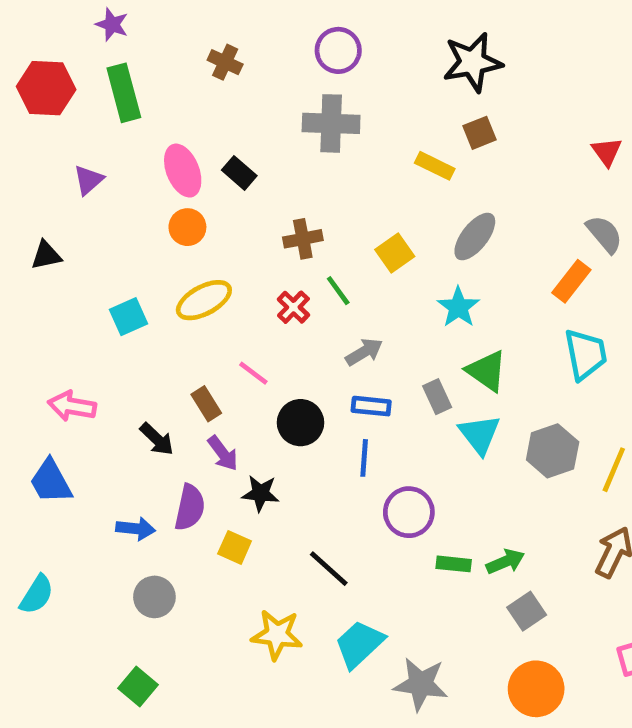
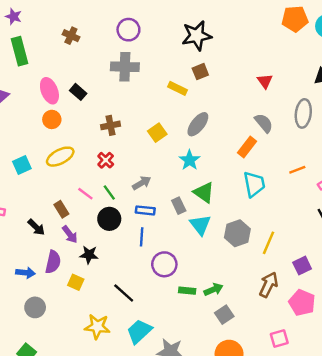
green line: (338, 291) -> (109, 192), moved

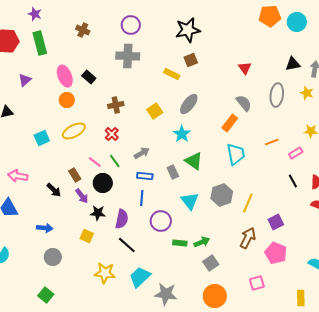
black circle: (109, 219) -> (103, 183), moved
cyan triangle: (200, 225) -> (190, 201), moved
purple semicircle: (53, 262) -> (122, 219), moved

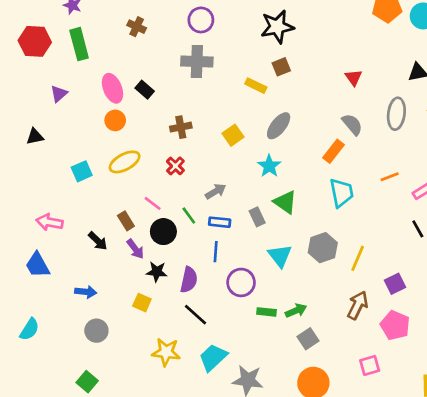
green line: (115, 161) -> (189, 215), moved

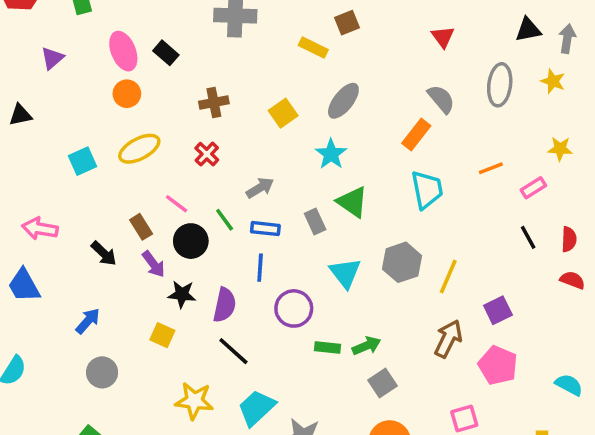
blue arrow: (86, 292) -> (88, 321), turned -55

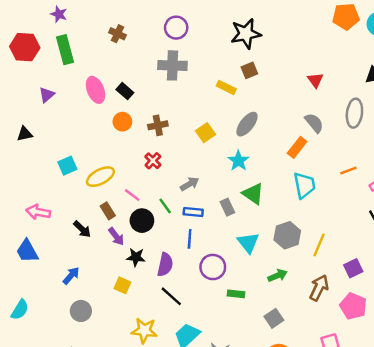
orange circle: (127, 94) -> (122, 122), moved
yellow ellipse: (139, 149) -> (100, 177), moved
green arrow: (367, 346) -> (278, 276), moved

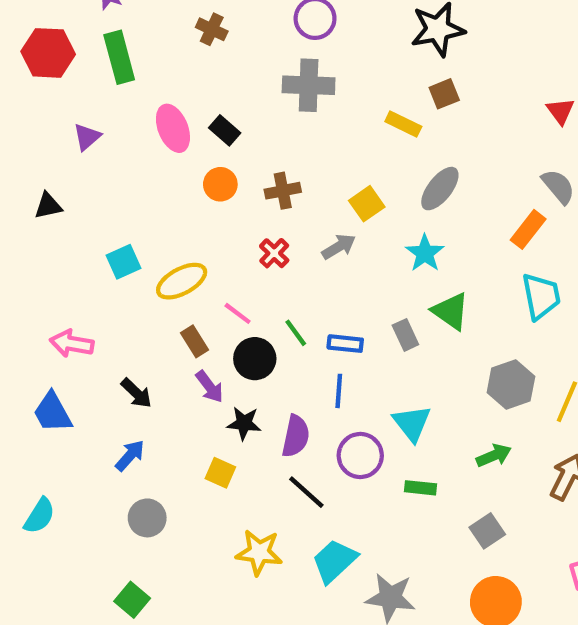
gray arrow: (190, 184) -> (339, 247), moved
black arrow: (82, 229) -> (136, 393), moved
cyan triangle: (248, 243) -> (412, 423), moved
purple circle: (213, 267) -> (360, 456), moved

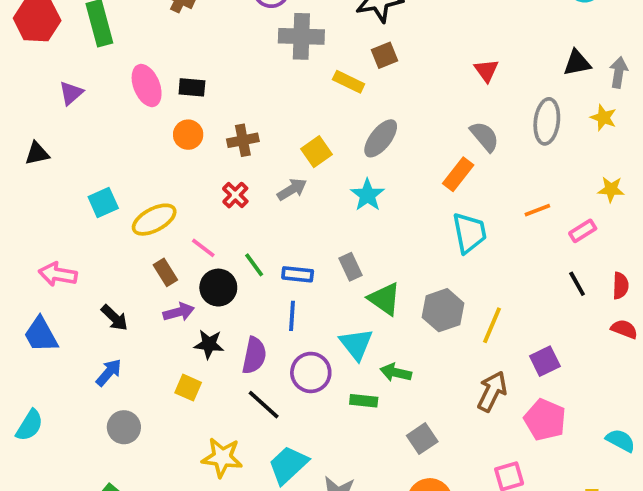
gray cross: (309, 85) -> (301, 36), moved
black rectangle: (225, 130) -> (192, 87), turned -36
green triangle: (451, 311) -> (384, 299), moved
purple arrow: (210, 387) -> (179, 312), turned -68
green arrow: (494, 456) -> (396, 372), moved, turned -144

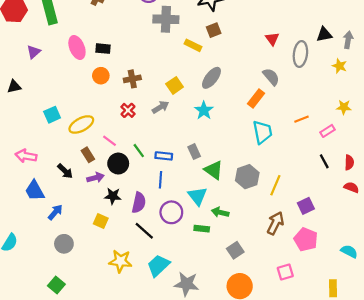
gray ellipse: (547, 121) -> (300, 54), moved
black arrow: (114, 318) -> (65, 171), moved
blue trapezoid: (41, 335) -> (35, 191), moved

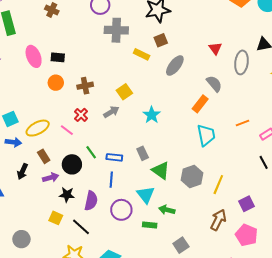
gray ellipse: (211, 78) -> (175, 65), moved
pink line: (110, 141) -> (67, 130), moved
black arrow: (65, 171) -> (22, 171), turned 70
blue arrow: (55, 212) -> (13, 142), moved, turned 56
black line: (144, 231) -> (81, 227), moved

